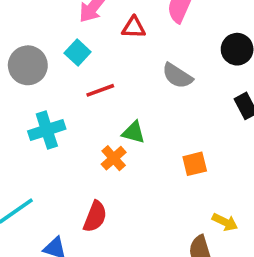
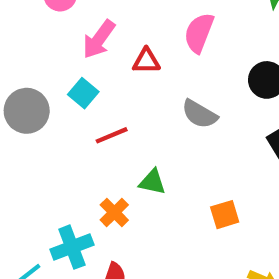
cyan cross: (47, 130) -> (72, 247), moved
orange cross: (114, 158) -> (114, 212), moved

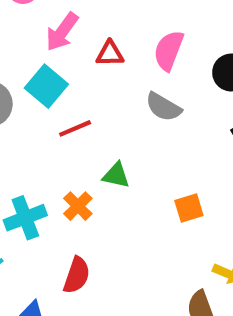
pink semicircle: (199, 33) -> (169, 50), moved
cyan square: (83, 93) -> (46, 86), size x1.4
cyan cross: (72, 247) -> (25, 218), moved

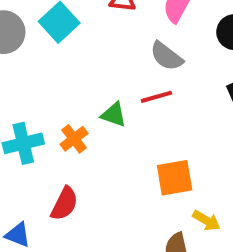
red line: (75, 128) -> (156, 97), moved
orange square: (189, 208) -> (175, 178), moved, size x1.4

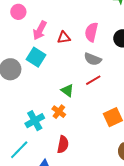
green triangle: (114, 115) -> (67, 90), moved, turned 32

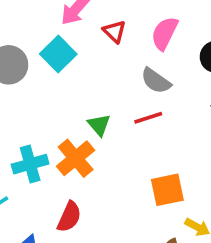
red triangle: (64, 37) -> (115, 31), turned 40
orange cross: (59, 112) -> (76, 158), size x1.5

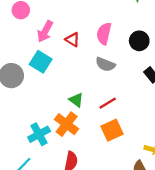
red line: (148, 118) -> (108, 103), moved
orange square: (167, 190) -> (112, 130), moved

